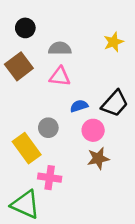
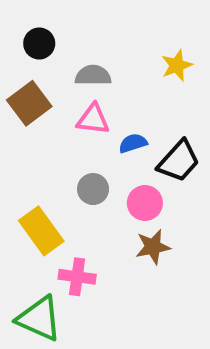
blue semicircle: (79, 106) -> (133, 143), moved
gray circle: (48, 128) -> (93, 189), moved

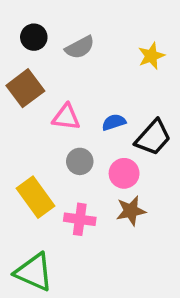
gray semicircle: (93, 75) -> (80, 47), moved, turned 152
pink triangle: (93, 119) -> (66, 117), moved
pink cross: (77, 277) -> (80, 219), moved

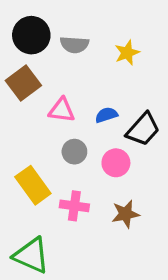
black circle: (34, 37) -> (31, 35), size x1.5
gray semicircle: (80, 47) -> (74, 45), turned 32
yellow star: (151, 56) -> (127, 53), moved
brown star: (131, 211) -> (126, 214), moved

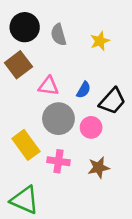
gray semicircle: (74, 45) -> (58, 35), turned 70
blue semicircle: (106, 115) -> (84, 90), turned 138
gray circle: (74, 152) -> (58, 119), size x1.6

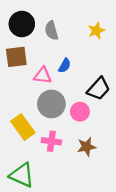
yellow star: (100, 41) -> (96, 31), moved
brown square: (18, 65) -> (16, 57), turned 30
blue semicircle: (84, 90) -> (65, 66), moved

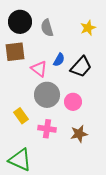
pink triangle: (43, 75) -> (39, 69), turned 30
black trapezoid: (99, 89) -> (81, 67), moved
yellow rectangle: (23, 127) -> (21, 116), size x0.7

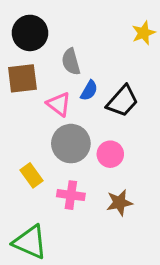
gray semicircle: (47, 28) -> (71, 62), moved
yellow star: (88, 28) -> (144, 33), moved

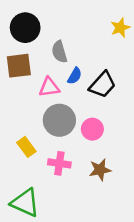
pink triangle: (59, 104) -> (49, 87), turned -45

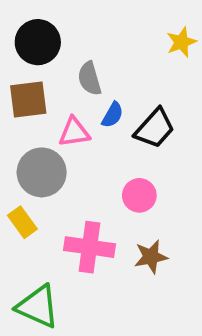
gray circle: (59, 120) -> (42, 172), moved
yellow rectangle: (26, 147) -> (22, 222), moved
pink cross: (59, 163) -> (90, 247), size x1.4

